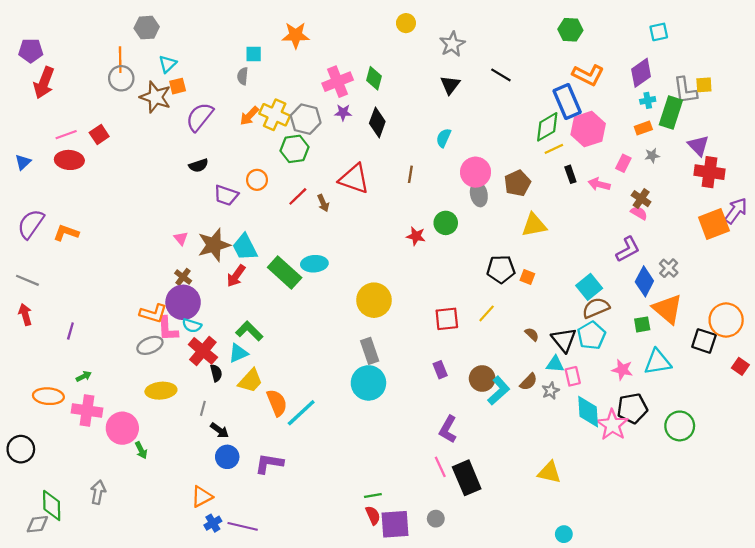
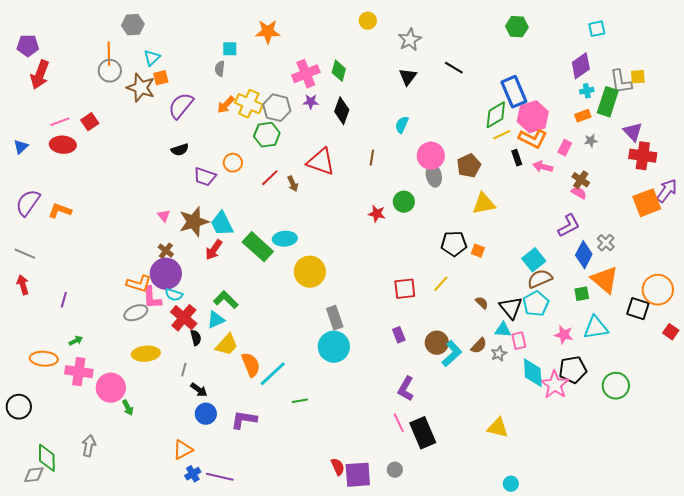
orange L-shape: (588, 75) -> (533, 139), moved
yellow circle: (374, 300) -> (310, 272), moved
green line: (373, 495) -> (300, 401), moved

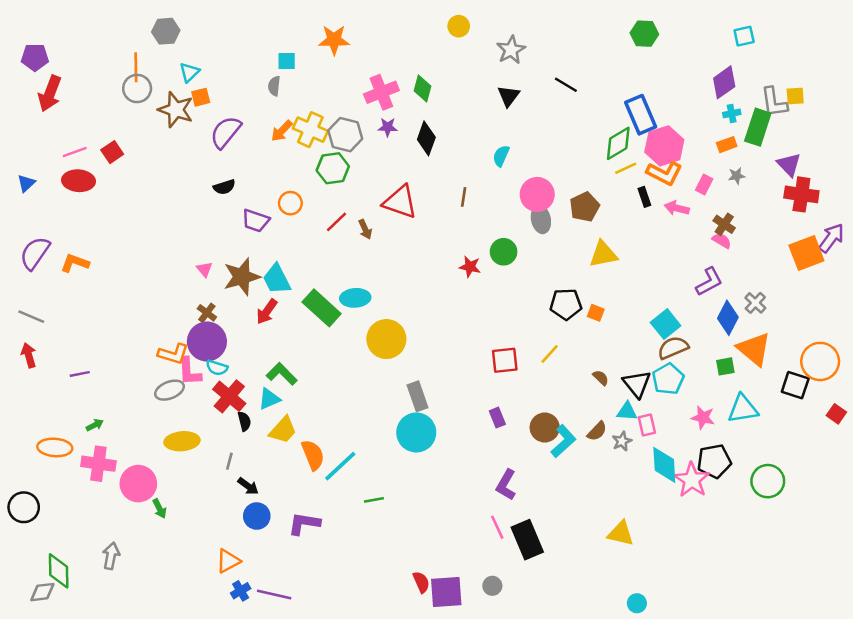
purple line: (64, 300) -> (80, 374), turned 63

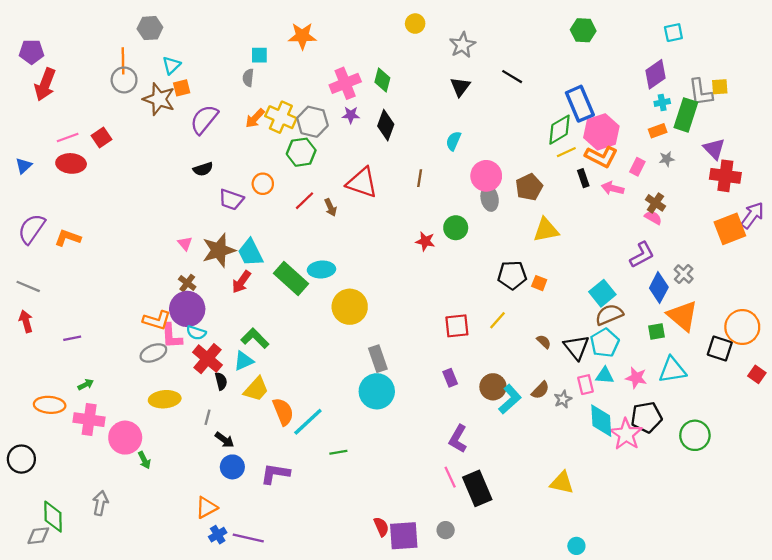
cyan triangle: (627, 411) -> (605, 376), moved

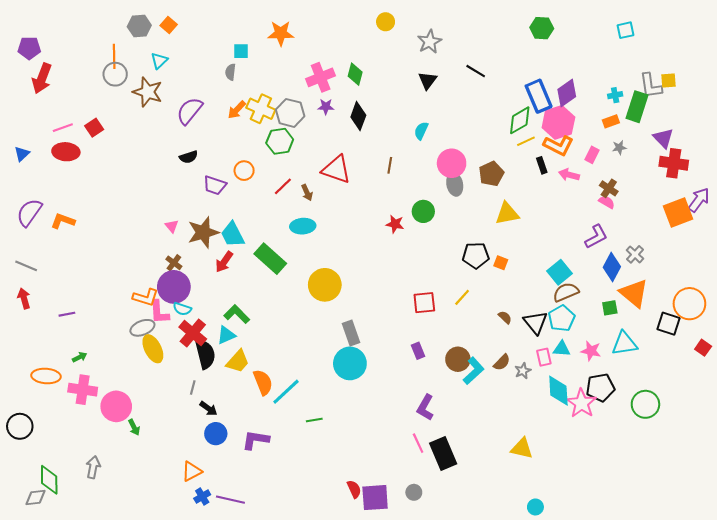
purple diamond: (655, 74) -> (567, 93), moved
orange square: (182, 88) -> (169, 25), moved, turned -35
cyan ellipse: (321, 269) -> (303, 226), moved
black semicircle: (221, 381) -> (205, 354), size x1.8
yellow ellipse: (165, 399) -> (153, 349), moved, turned 68

